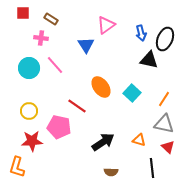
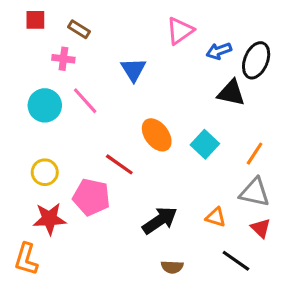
pink triangle: (106, 25) -> (180, 31), moved
blue arrow: (141, 33) -> (219, 51), turned 84
black line: (152, 168) -> (236, 261), turned -48

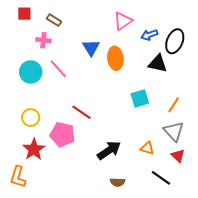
orange ellipse: (157, 135) -> (115, 58), moved, turned 30
cyan square: (205, 144) -> (140, 98), turned 30
gray triangle: (255, 192) -> (174, 131), turned 35
red star: (49, 219) -> (34, 149), turned -30

